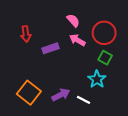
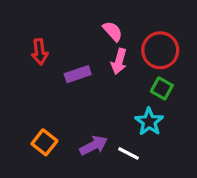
pink arrow: (77, 40) -> (119, 61), turned -105
orange square: (29, 93) -> (44, 142), size x0.7

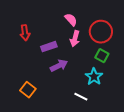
purple arrow: (94, 145) -> (59, 66), moved

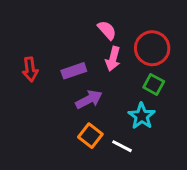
red arrow: (25, 33) -> (30, 69), moved
orange square: (28, 90) -> (90, 136), moved

